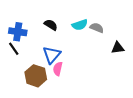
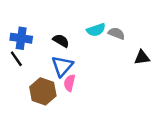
black semicircle: (51, 25) -> (61, 41), moved

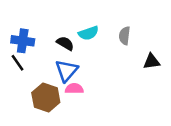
cyan semicircle: (96, 30) -> (88, 33), moved
gray semicircle: (117, 33) -> (125, 36), turned -105
pink semicircle: (69, 83) -> (74, 89), turned 77

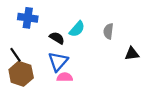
cyan semicircle: (88, 33) -> (77, 29), turned -30
blue cross: (23, 41) -> (28, 18), moved
brown hexagon: (46, 98) -> (21, 74), moved

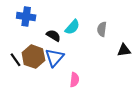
black line: (15, 55) -> (16, 60), moved
brown hexagon: (21, 74) -> (33, 57), moved
pink semicircle: (65, 77) -> (74, 80), moved, turned 96

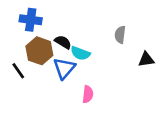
cyan semicircle: (72, 27) -> (80, 53), moved, turned 70
brown hexagon: (33, 57) -> (39, 51), moved

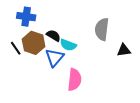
gray semicircle: (120, 35) -> (102, 29), size x1.5
black line: (18, 71) -> (16, 48), moved
pink semicircle: (88, 94) -> (74, 80), size x1.5

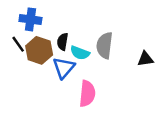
gray semicircle: (102, 29) -> (105, 45), moved
black semicircle: (53, 36) -> (63, 42), turned -112
black line: (16, 48) -> (18, 44), moved

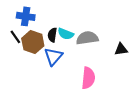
gray semicircle: (105, 45) -> (87, 38), turned 75
cyan semicircle: (80, 53) -> (66, 34), moved
pink semicircle: (87, 94) -> (88, 78), moved

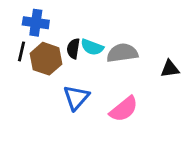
black line: (15, 37) -> (21, 51), turned 48
blue triangle: (53, 56) -> (76, 98), moved
pink semicircle: (88, 78) -> (124, 109), turned 45

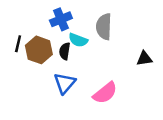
blue cross: (36, 23) -> (61, 19), moved, turned -30
black semicircle: (73, 49) -> (65, 51), moved
gray semicircle: (122, 53) -> (104, 27), moved, turned -80

